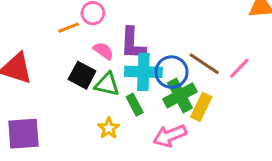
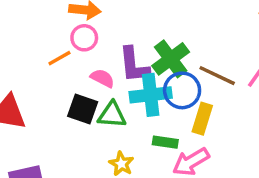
green cross: (180, 95) -> (171, 59), moved
green rectangle: (135, 105) -> (165, 142), moved, turned -45
yellow rectangle: (201, 107) -> (202, 119), moved

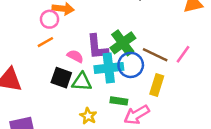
pink circle: (84, 38) -> (50, 19), moved
yellow rectangle: (202, 119) -> (157, 85), moved

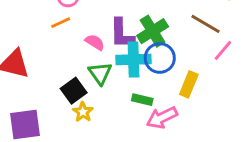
brown line: (155, 55) -> (206, 24), moved
black square: (61, 78) -> (74, 91), moved, turned 30
green triangle: (82, 82) -> (100, 73), turned 45
yellow star: (88, 116) -> (83, 112), moved

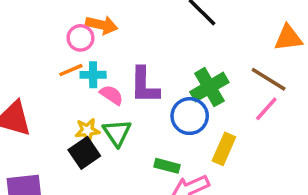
brown line: (206, 24) -> (269, 79), moved
green cross: (153, 31) -> (209, 87), moved
cyan cross: (134, 60) -> (93, 75), moved, size x0.6
yellow star: (83, 112) -> (87, 130), moved, turned 30

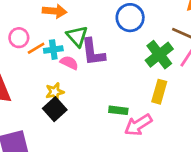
pink circle: (80, 38) -> (19, 38), moved
green cross: (209, 87) -> (159, 55), moved
blue circle: (190, 116) -> (130, 18), moved
green triangle: (117, 133) -> (77, 36), moved

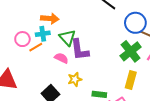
blue circle: (130, 18) -> (135, 23), moved
cyan cross: (53, 50) -> (43, 34), moved
yellow star: (55, 92) -> (75, 79), moved

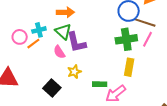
orange arrow: (50, 18) -> (65, 12), moved
green cross: (131, 51) -> (126, 39), turned 35
pink semicircle: (61, 58) -> (59, 52), turned -144

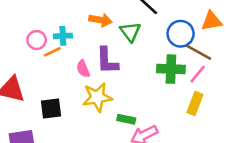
green triangle: (63, 32) -> (130, 32), moved
yellow rectangle: (129, 67) -> (195, 104), moved
yellow star: (74, 72) -> (97, 97), size x1.6
black square: (52, 88) -> (51, 109), moved, turned 30

